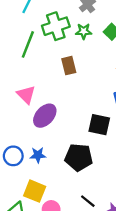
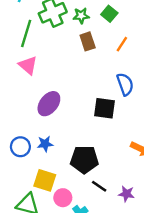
brown rectangle: (69, 66) -> (88, 41), moved
pink triangle: (26, 95) -> (28, 65), moved
black pentagon: (79, 157) -> (84, 159), moved

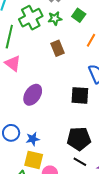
brown rectangle: (88, 41) -> (58, 48), moved
blue star: (45, 144) -> (33, 139), moved
black pentagon: (84, 159) -> (79, 139), moved

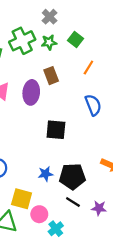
purple ellipse: (33, 95) -> (31, 92), moved, turned -30
black square: (80, 95) -> (56, 130), moved
blue star: (33, 139) -> (45, 174), moved

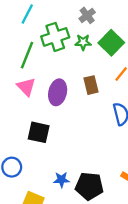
green square: (75, 39) -> (111, 43), size x1.5
brown rectangle: (51, 76) -> (91, 85), moved
black square: (56, 130) -> (39, 132), moved

